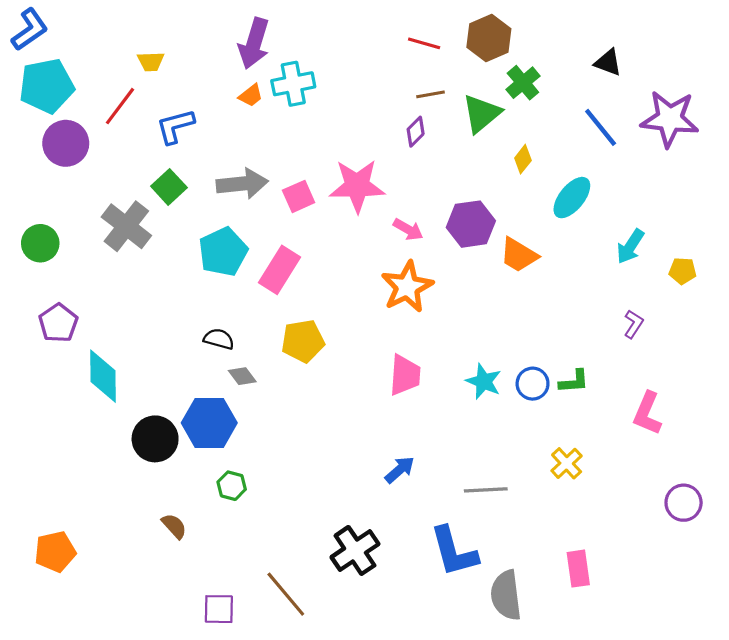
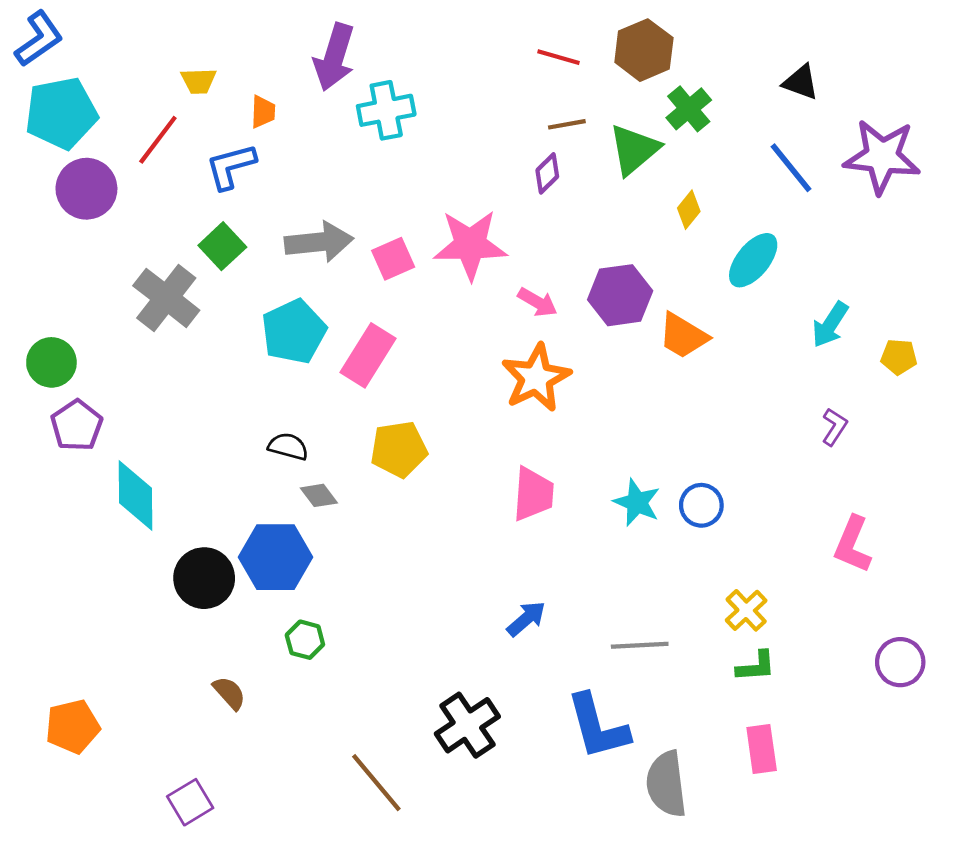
orange trapezoid: (251, 95) -> (263, 112), moved, turned -50
green circle: (40, 243) -> (51, 362), moved
green L-shape: (574, 381) -> (756, 666), moved
purple square: (219, 609) -> (190, 802), moved, turned -32

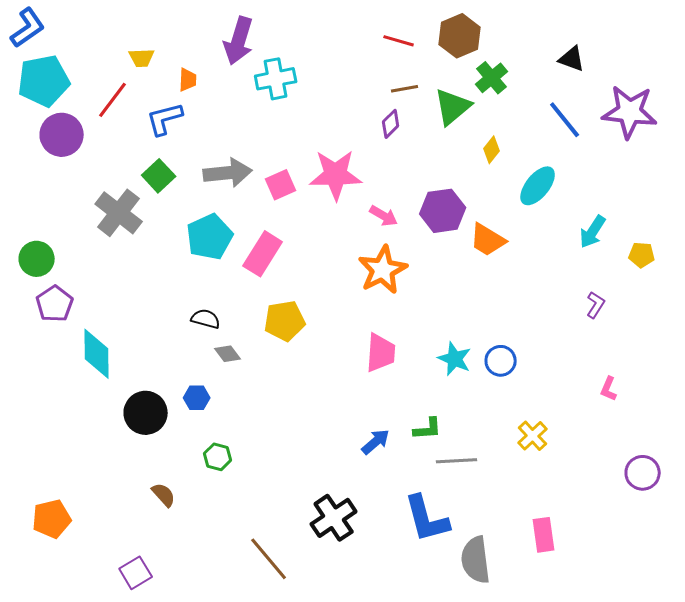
pink L-shape: (853, 544) -> (609, 389), size x0.6
blue hexagon: (276, 557) -> (197, 398), size x0.5
green L-shape: (756, 666) -> (428, 429), moved

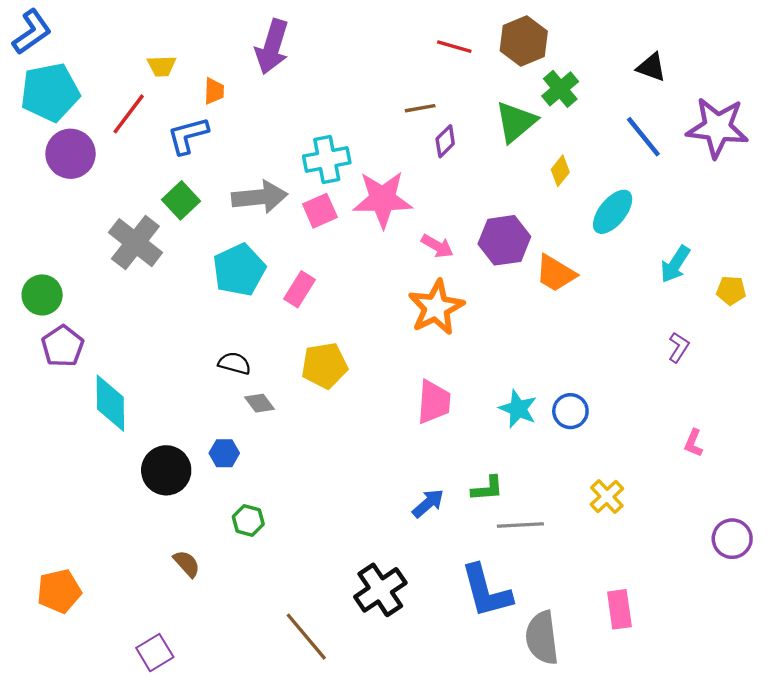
cyan cross: (276, 79) -> (327, 159), moved
brown line: (405, 89) -> (420, 108), moved
pink rectangle: (263, 254) -> (299, 289), size x0.7

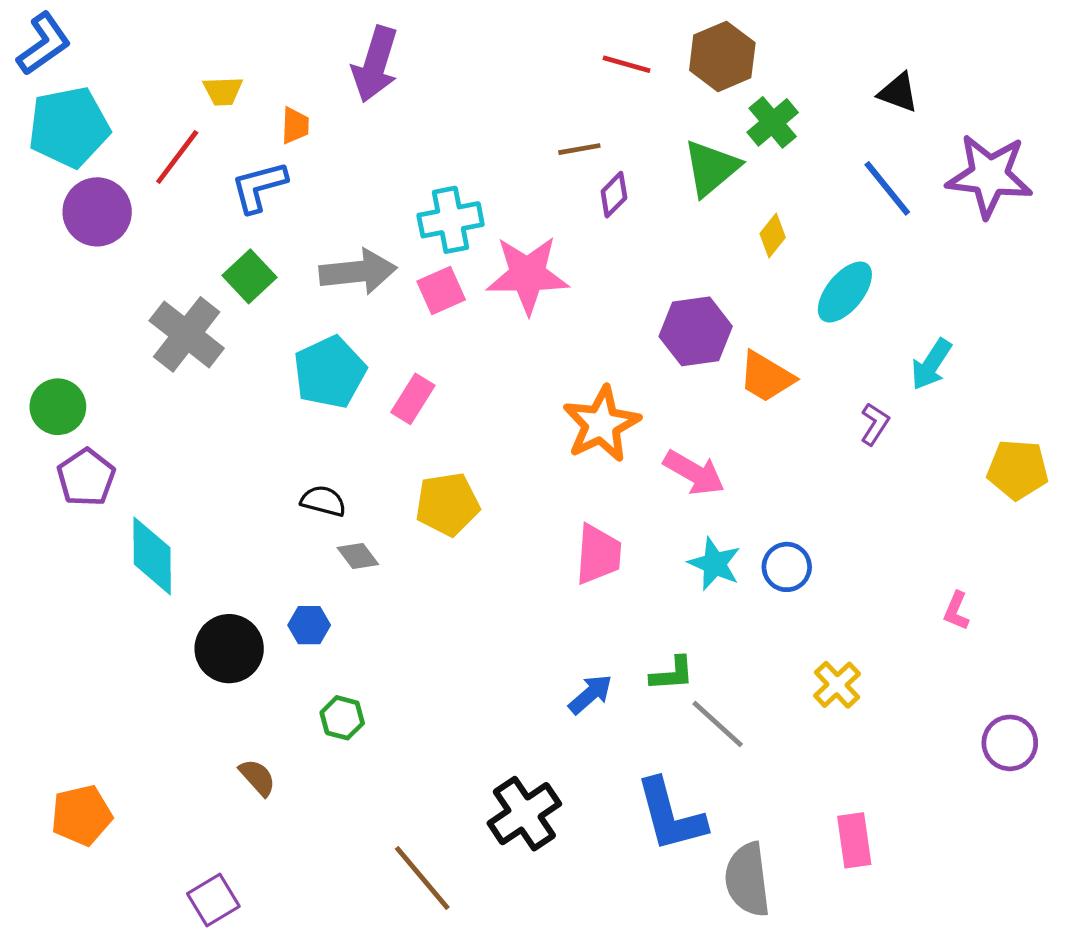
pink arrow: (437, 246) -> (694, 473), moved, size x1.4
yellow pentagon: (731, 290) -> (1018, 470), moved, size x1.5
purple L-shape: (679, 347) -> (875, 424), moved
gray line: (520, 525) -> (718, 724), turned 45

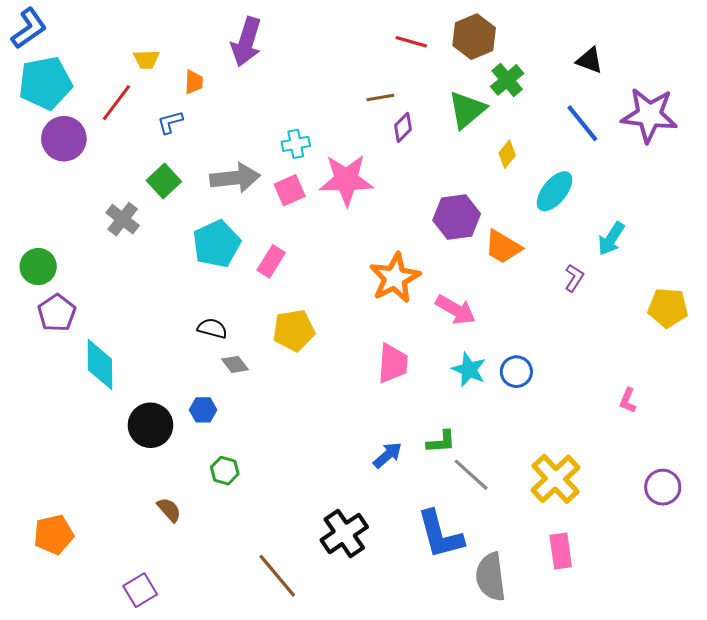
blue L-shape: (259, 187) -> (170, 122), size x0.7
cyan cross: (451, 220) -> (296, 144), size x0.7
gray cross: (187, 334) -> (123, 219), size x0.7
yellow cross: (837, 685) -> (556, 479), moved, size x1.6

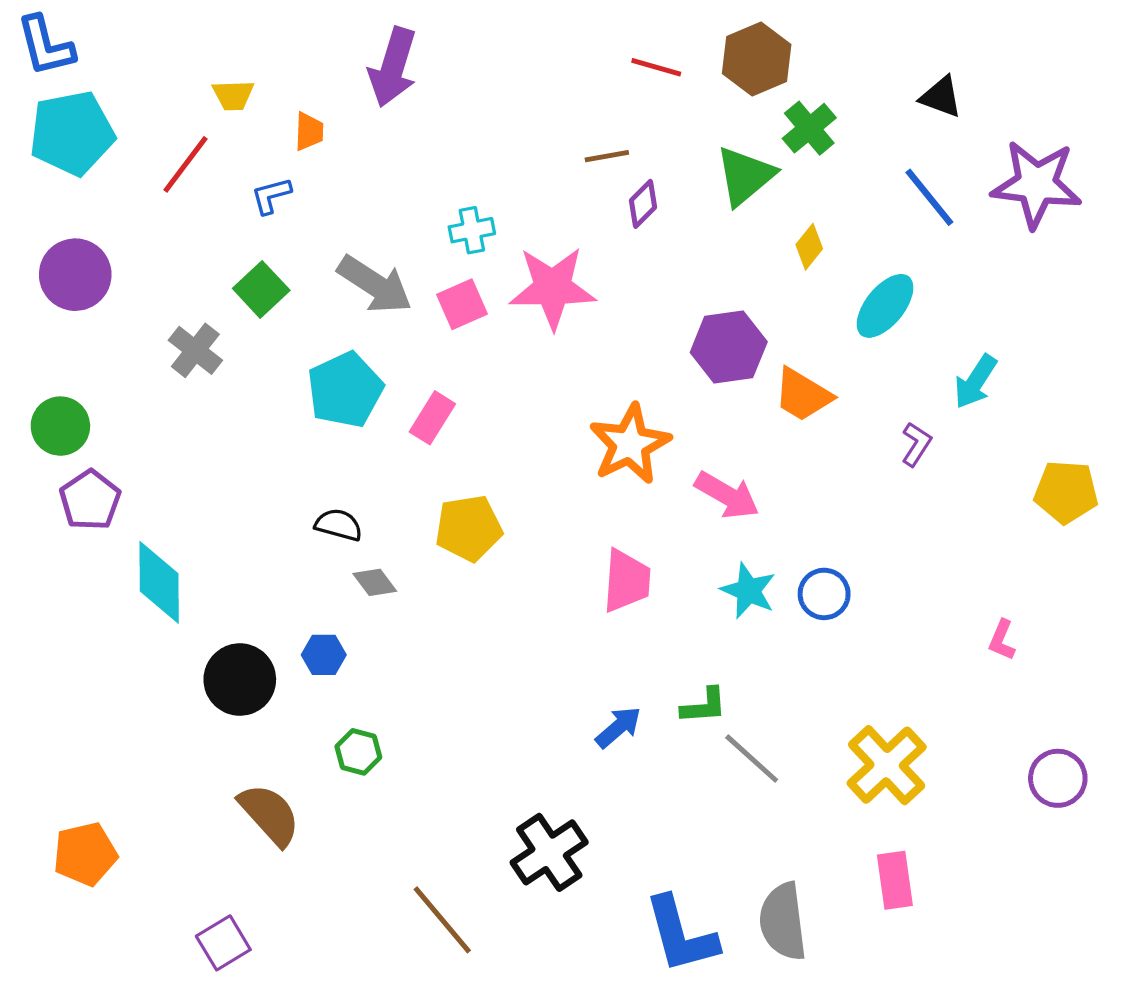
blue L-shape: (29, 28) -> (46, 46), turned 111
purple circle: (64, 139) -> (75, 275), moved
gray arrow: (235, 178) -> (375, 285), turned 39
brown semicircle: (169, 510) -> (269, 814), size x1.6
blue L-shape: (440, 534) -> (681, 935), moved

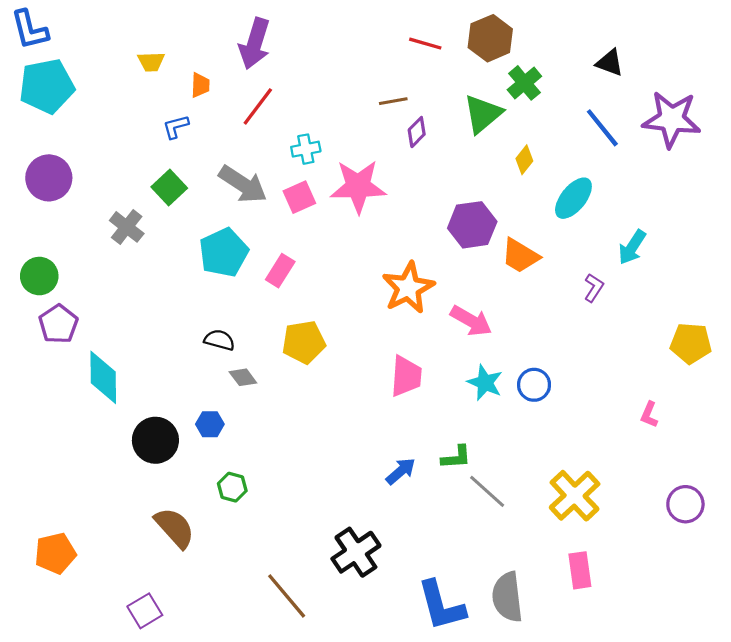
red line: (185, 164) -> (258, 106), moved
yellow pentagon: (1066, 492) -> (691, 343), moved

